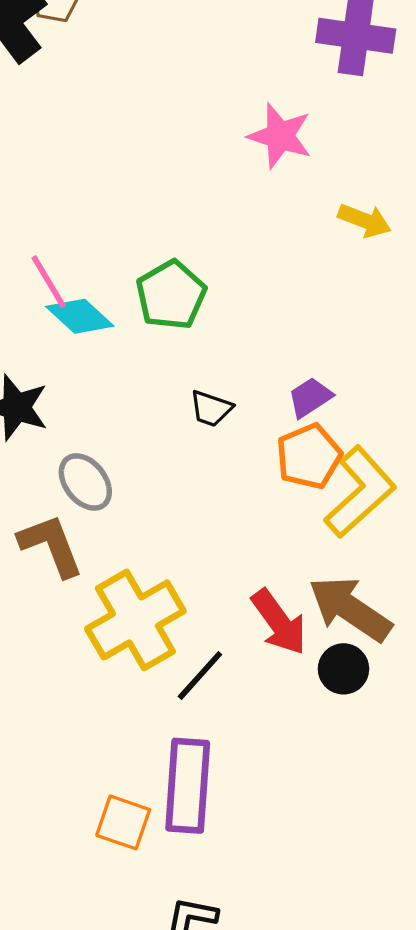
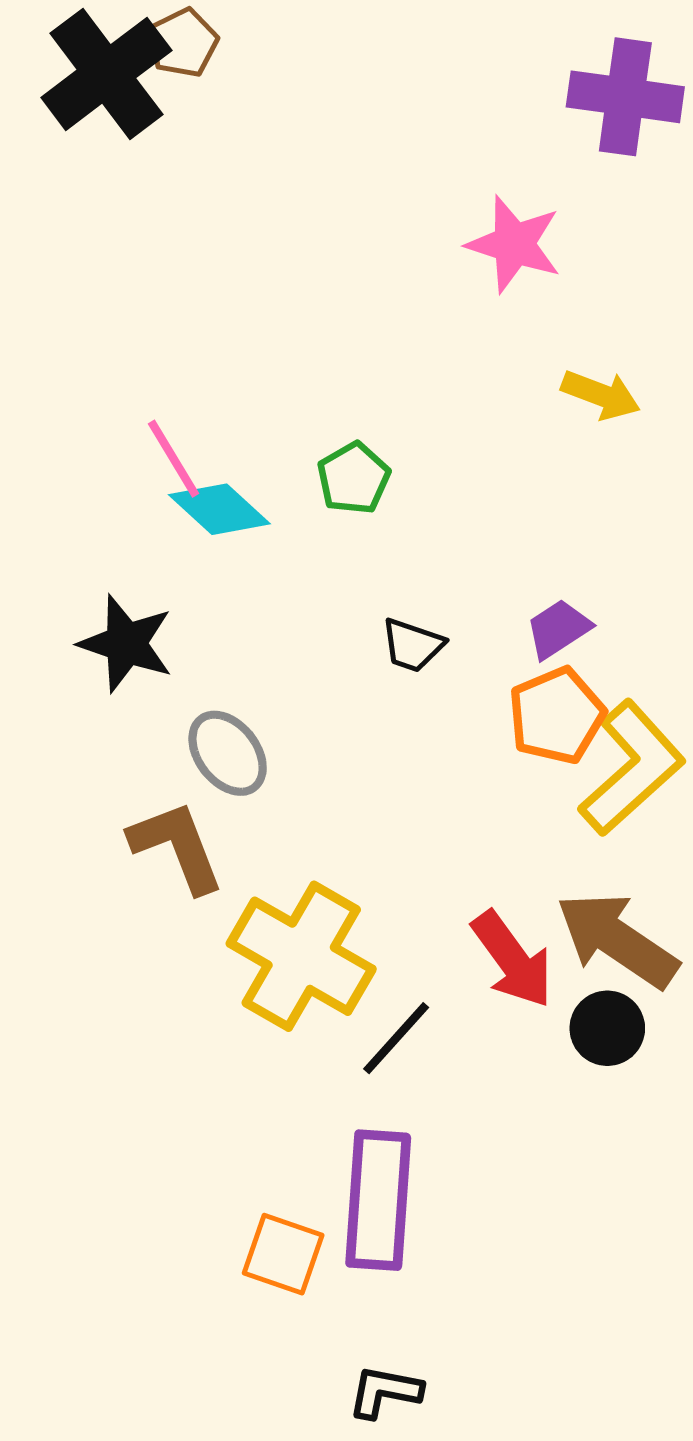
yellow arrow: (365, 220) -> (601, 395), moved
green pentagon: (171, 295) -> (354, 478), size x0.7
yellow cross: (135, 620) -> (301, 956), turned -30

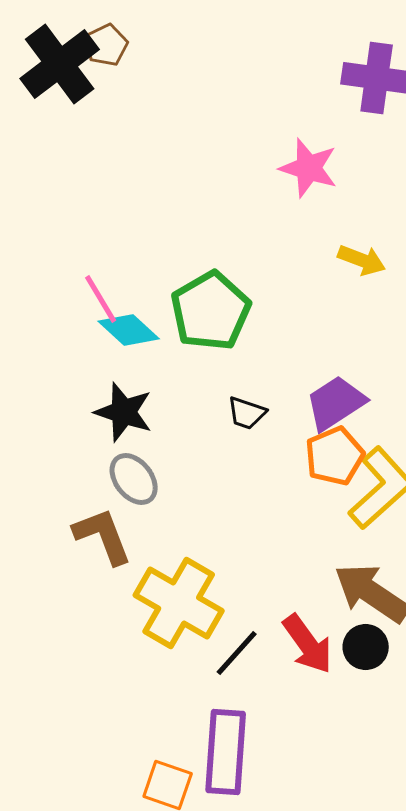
green pentagon: (354, 478) -> (211, 311), size x1.8
purple trapezoid: (558, 629) -> (336, 403), size x1.5
black star: (126, 644) -> (124, 412), moved
red arrow: (512, 960) -> (308, 644), moved

